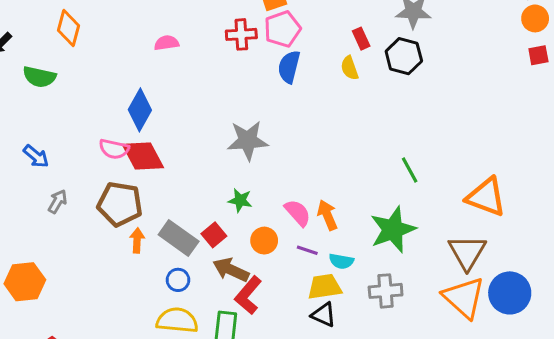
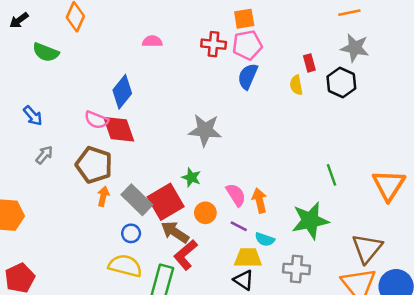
orange triangle: (486, 197) -> (389, 185), moved, turned 33
red square: (214, 235) -> (166, 202), size x1.8

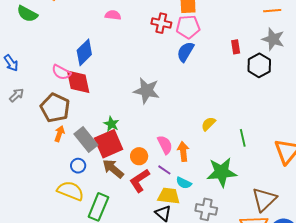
yellow semicircle: (296, 85) -> (208, 124), moved, turned 49
green star: (191, 177) -> (111, 124), moved
red L-shape: (186, 255) -> (140, 181), moved

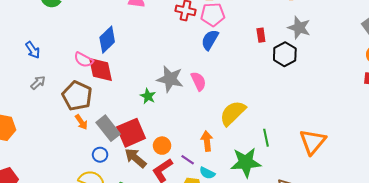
green star: (111, 124) -> (148, 96), moved
yellow semicircle: (208, 124) -> (233, 113), size x1.8
orange arrow: (59, 134) -> (81, 122), turned 126
green line: (243, 138) -> (266, 138), moved
pink semicircle: (165, 145) -> (198, 81), moved

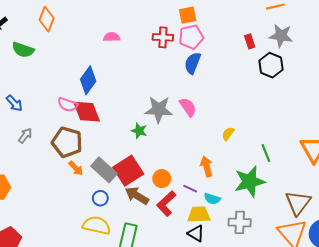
red rectangle: (261, 35) -> (250, 41), moved
yellow semicircle: (233, 113) -> (228, 134), size x0.5

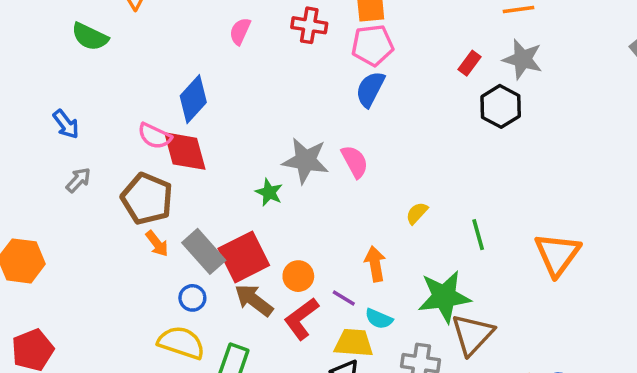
pink semicircle: (112, 37) -> (240, 31), turned -70
red cross: (163, 37) -> (309, 25), moved
red rectangle: (250, 41) -> (469, 63), turned 48
green line: (266, 153) -> (478, 235), moved
brown triangle: (298, 203) -> (472, 334), moved

